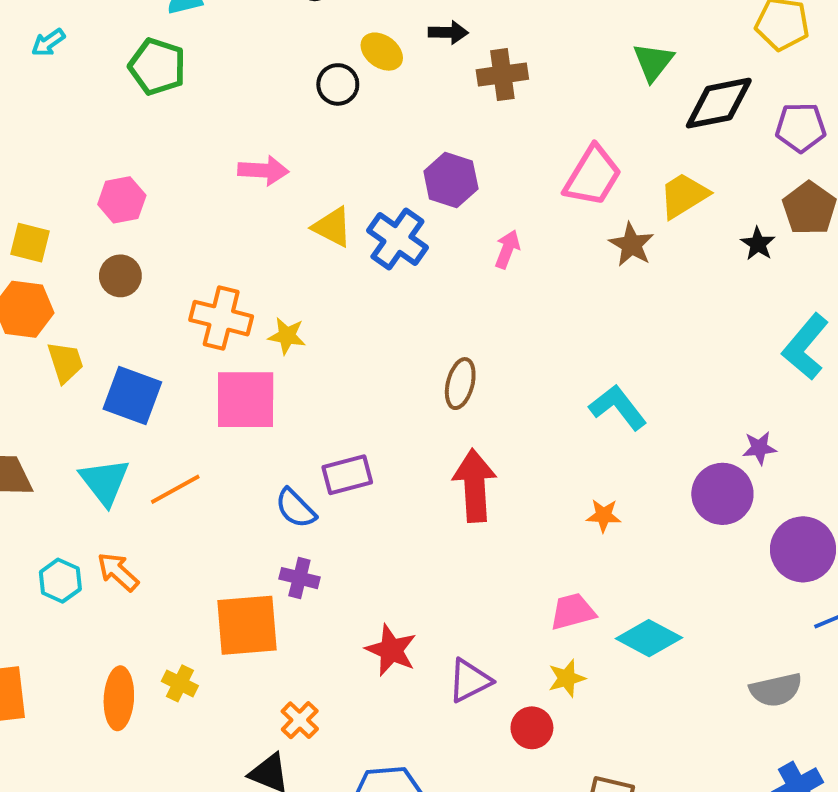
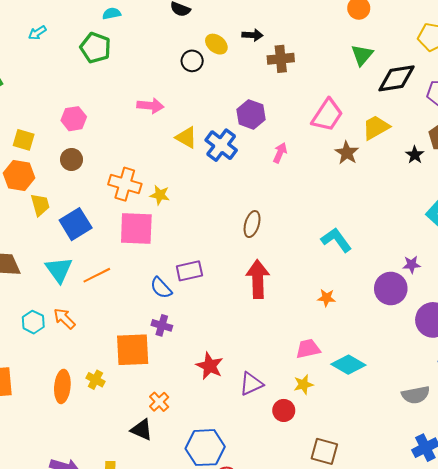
blue square: (132, 396) -> (76, 224), turned 36

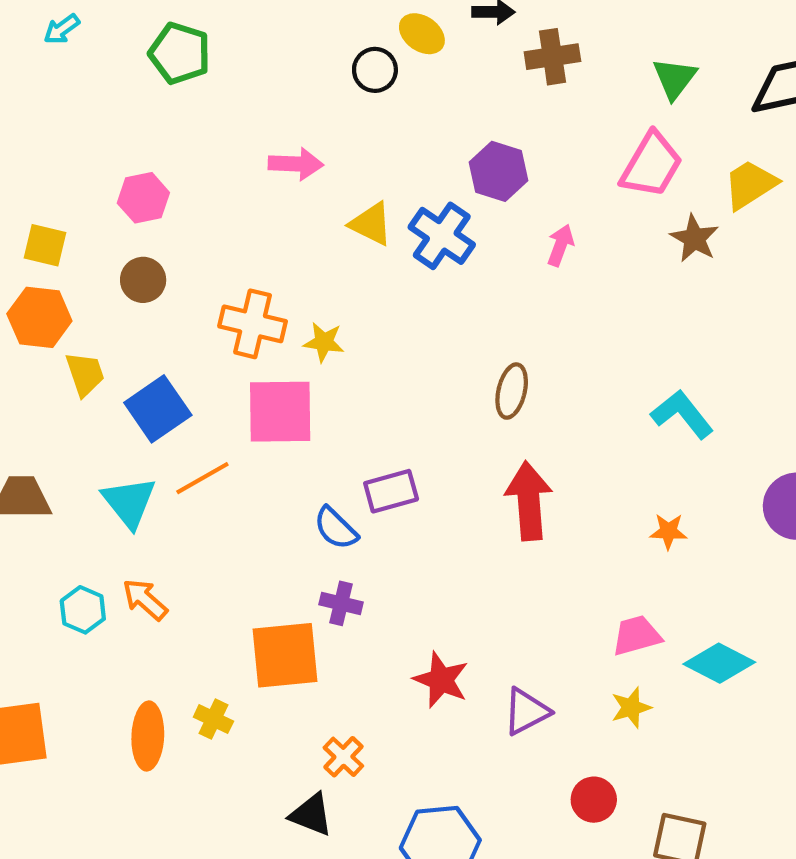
green triangle: (362, 55) -> (675, 78), moved
orange line: (97, 275) -> (202, 478), moved
red circle: (284, 410) -> (594, 800), moved

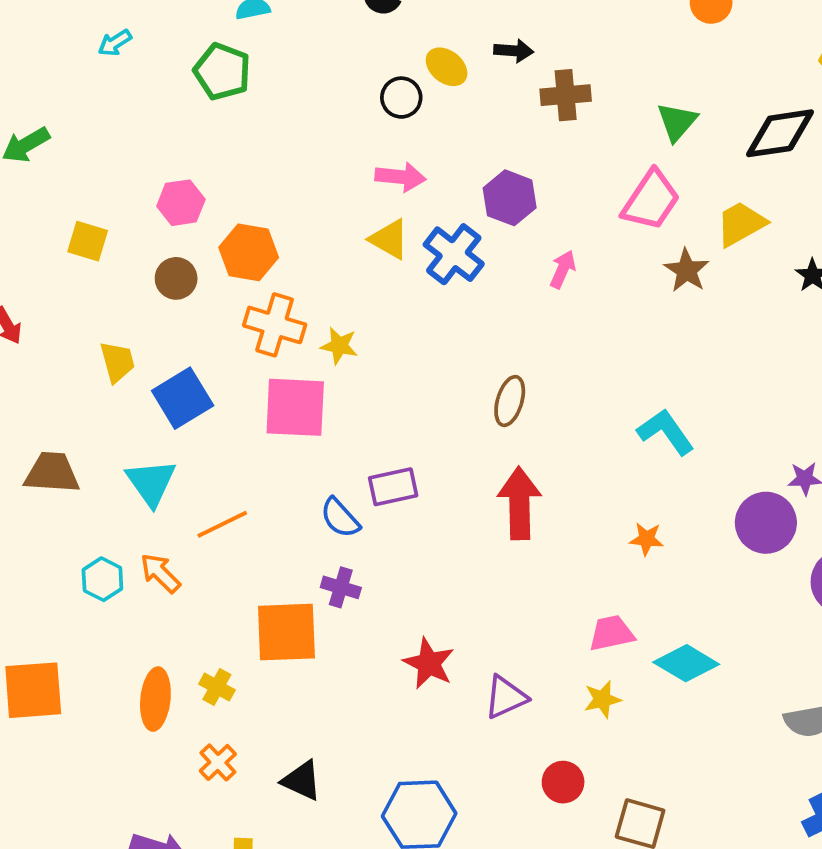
pink arrow: (296, 164) -> (400, 177), moved
orange hexagon: (39, 317) -> (249, 252), moved
orange line: (202, 478) -> (222, 524), moved
orange cross: (343, 757) -> (218, 762), moved

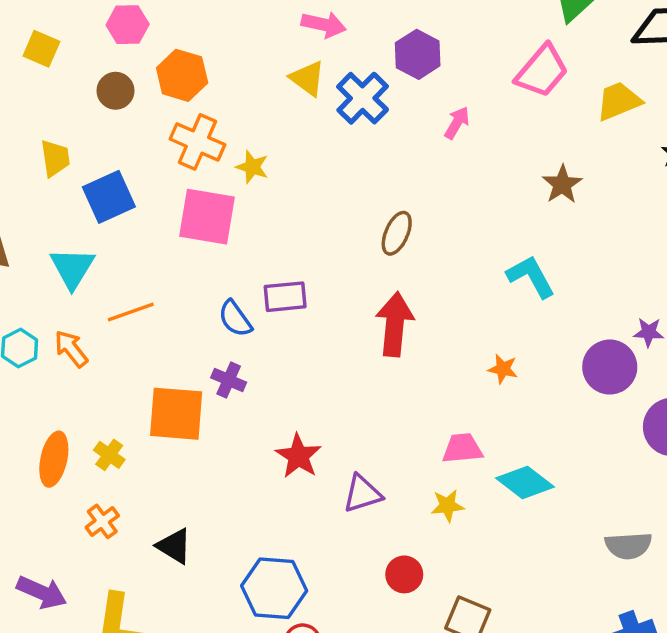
brown star: (687, 270) -> (562, 184), moved

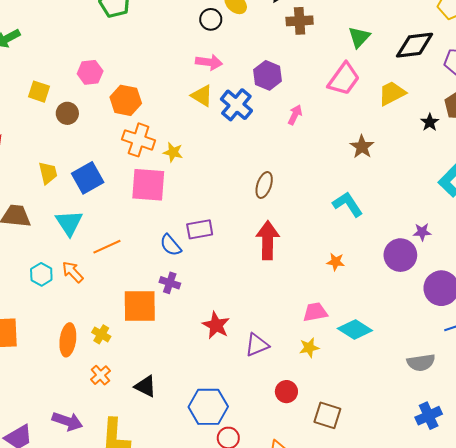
brown circle: (116, 91) -> (67, 113), moved
yellow trapezoid: (55, 158) -> (48, 173), moved

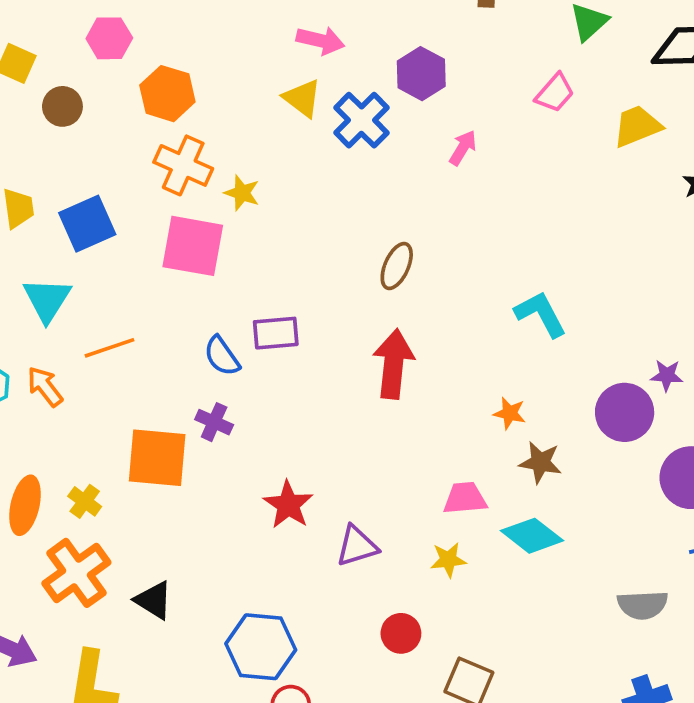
pink trapezoid: (344, 79) -> (555, 93), size x0.7
brown star: (362, 147) -> (540, 462), moved, turned -30
orange cross: (100, 375) -> (76, 573), size x1.8

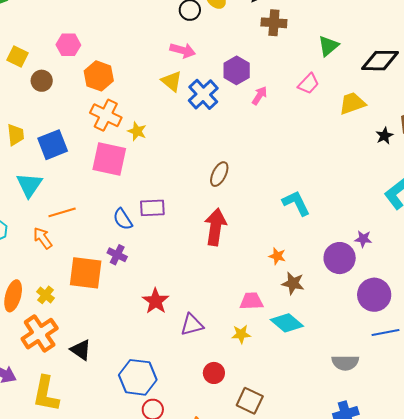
pink arrow: (463, 148) -> (260, 96), moved
orange arrow: (45, 387) -> (43, 238), moved

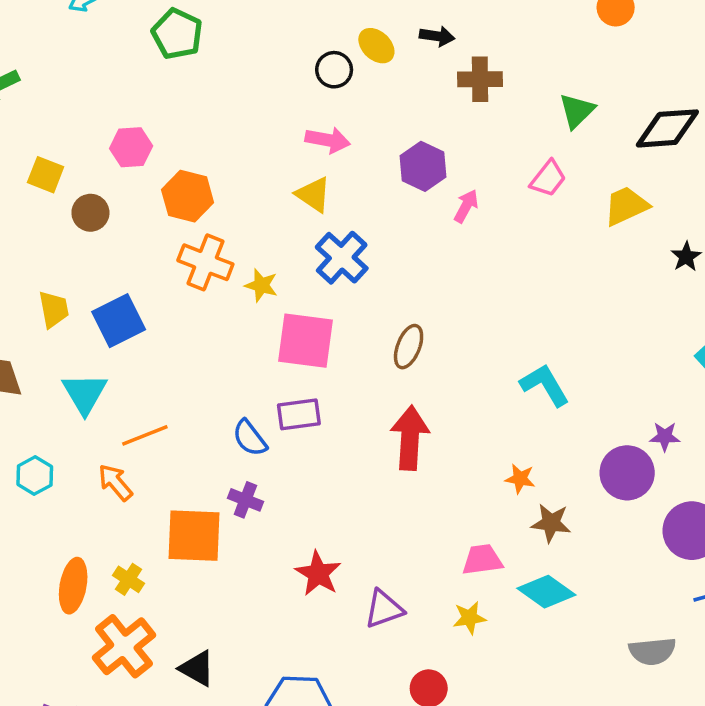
blue cross: (203, 94) -> (342, 258), moved
pink square: (109, 159) -> (306, 341), moved

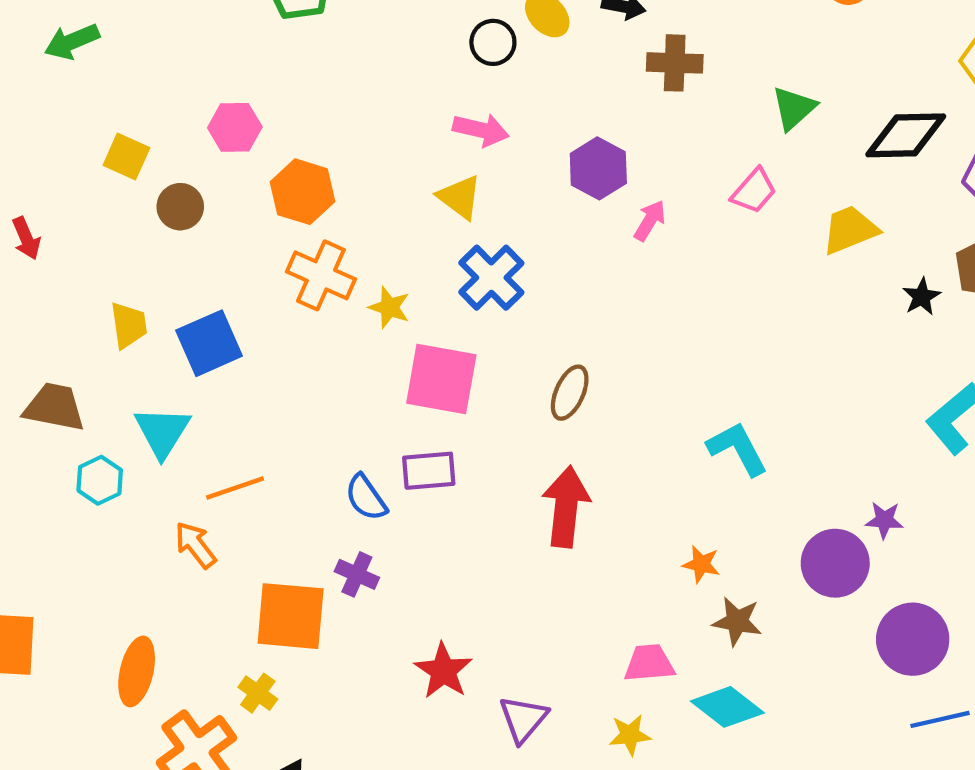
cyan hexagon: (35, 476) -> (100, 480), moved
yellow cross: (128, 579) -> (258, 693), moved
purple triangle: (384, 609) -> (523, 719), turned -33

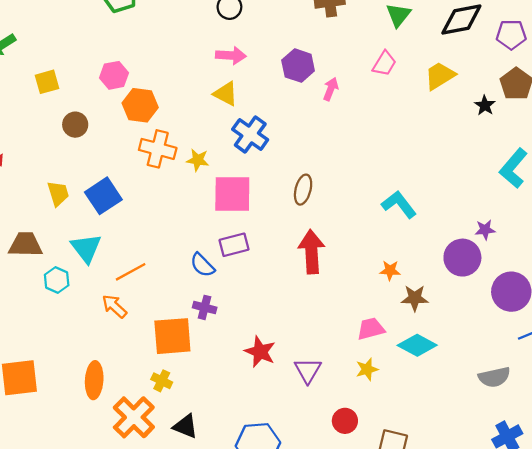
pink hexagon: (235, 127) -> (114, 75), moved
yellow square: (126, 157) -> (47, 82), moved, turned -30

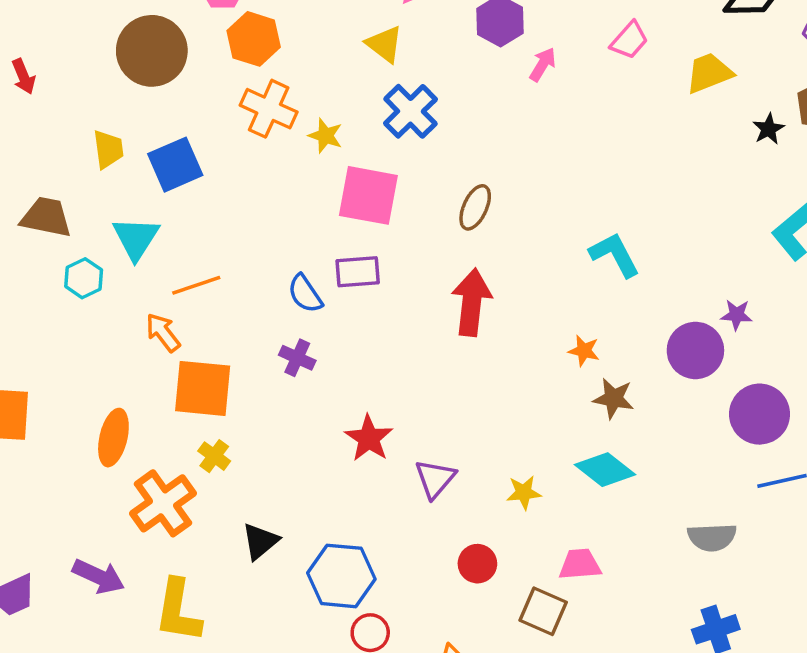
brown circle: (75, 125) -> (152, 51), size x1.8
pink trapezoid: (371, 329) -> (580, 564), moved
orange square: (172, 336) -> (203, 388), moved
black triangle: (185, 426) -> (260, 541), moved, turned 48

